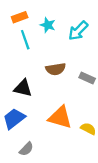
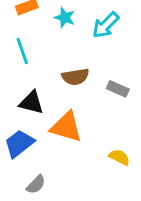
cyan line: (25, 40) -> (22, 51), moved
orange triangle: (60, 117) -> (66, 127), moved

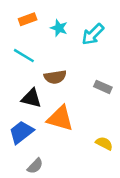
cyan line: (22, 51) -> (24, 56), turned -40
brown semicircle: (75, 77) -> (55, 77), moved

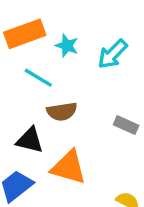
orange rectangle: (28, 19) -> (25, 34), size x1.6
cyan line: (24, 56) -> (38, 78), moved

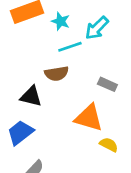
cyan line: (38, 78) -> (70, 47), moved, turned -50
orange triangle: (69, 167) -> (89, 118), moved

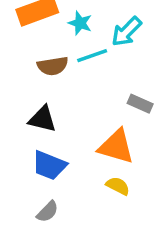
brown semicircle: (57, 74) -> (53, 66), moved
blue trapezoid: (20, 133) -> (49, 165), moved, turned -120
yellow semicircle: (109, 145) -> (118, 186), moved

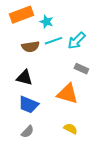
cyan arrow: (126, 32) -> (76, 41), moved
yellow semicircle: (118, 186) -> (70, 129), moved

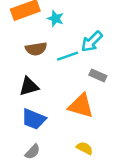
cyan line: (53, 41) -> (68, 56), moved
black triangle: (24, 78) -> (29, 86), turned -30

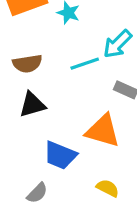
brown semicircle: (36, 49) -> (27, 64), moved
blue trapezoid: (34, 119) -> (60, 155), moved

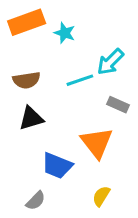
orange triangle: (103, 131) -> (97, 143), turned 36
yellow semicircle: (108, 188) -> (101, 196), turned -85

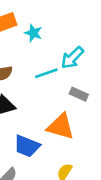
orange triangle: (97, 143) -> (61, 127), turned -36

